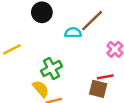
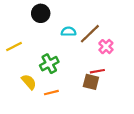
brown line: (92, 21) -> (90, 34), moved
yellow semicircle: (41, 89) -> (29, 82), moved

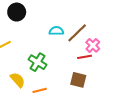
black circle: (41, 13) -> (17, 12), moved
green cross: (49, 64) -> (38, 62), turned -30
red line: (97, 71) -> (84, 57), moved

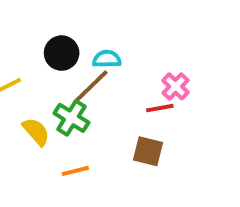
black circle: (17, 12) -> (62, 53), moved
brown line: (77, 33) -> (91, 86), moved
yellow semicircle: (18, 80) -> (36, 132), moved

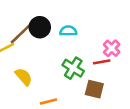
brown line: (91, 86) -> (21, 33), moved
green cross: (71, 118) -> (73, 68), moved

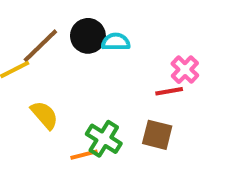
black circle: (40, 27) -> (88, 36), moved
green cross: (73, 68) -> (104, 139), moved

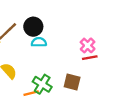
cyan semicircle: (116, 42) -> (39, 42), moved
red line: (169, 91) -> (90, 58), moved

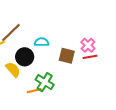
black circle: (33, 27) -> (25, 57), moved
brown square: (72, 82) -> (67, 56), moved

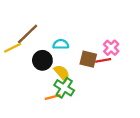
red line: (90, 57) -> (103, 60), moved
yellow semicircle: (13, 69) -> (62, 73), moved

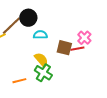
black circle: (42, 60) -> (28, 18), moved
orange line: (53, 97) -> (19, 81), moved

